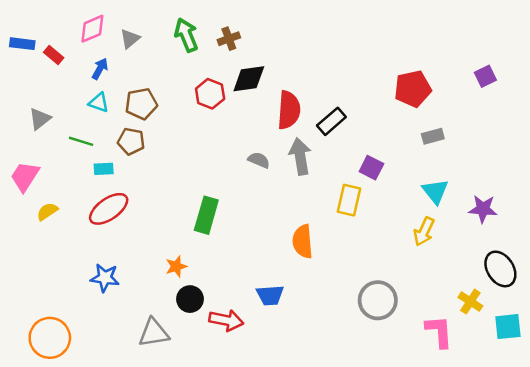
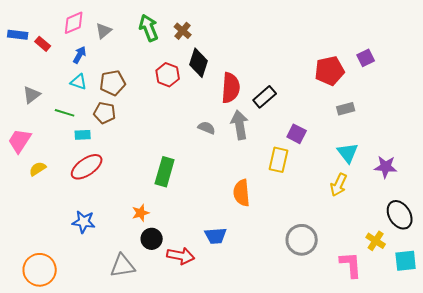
brown cross: (229, 39) -> (183, 31), turned -30
purple square: (485, 76) -> (366, 58), moved
black diamond: (249, 79) -> (199, 63), turned -64

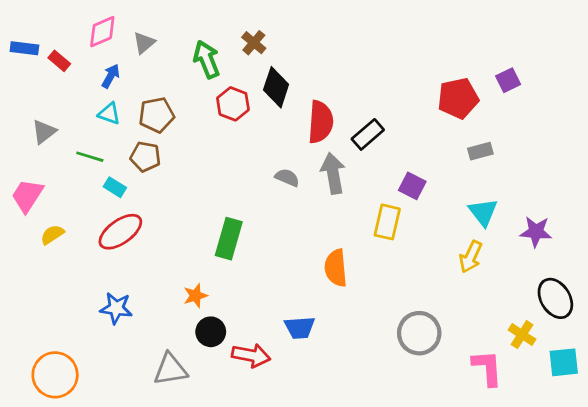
green arrow: (149, 28) -> (207, 59), moved
cyan rectangle: (83, 135) -> (115, 187), turned 35

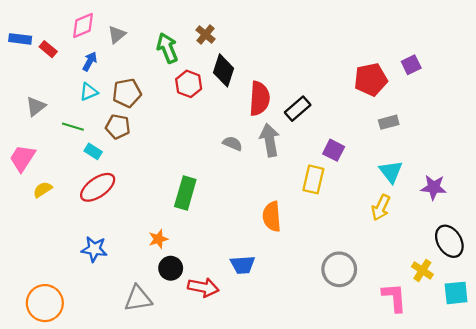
cyan triangle: (109, 114) -> (89, 92), turned -42

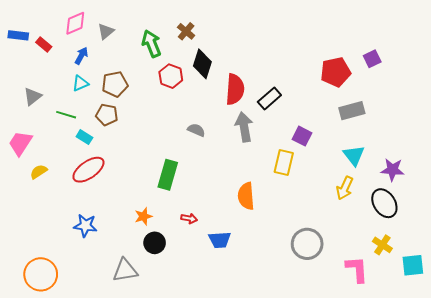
gray rectangle: (389, 122) -> (352, 111), size x1.4
gray semicircle: (232, 143) -> (196, 130), moved
black ellipse: (449, 241) -> (384, 203), moved
red arrow: (203, 287) -> (189, 218), moved, size x0.6

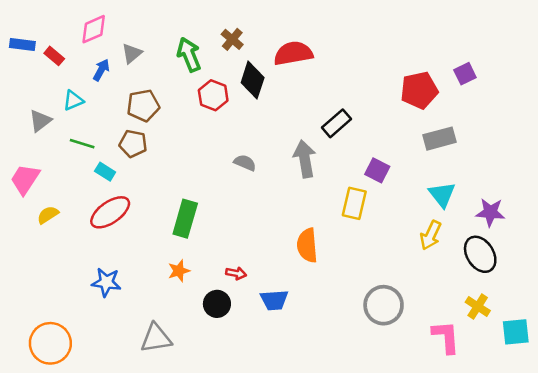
gray triangle: (106, 31) -> (132, 53), moved
cyan triangle: (80, 83) -> (73, 100), moved
red semicircle: (235, 89) -> (293, 53), moved, turned -104
green rectangle: (168, 175) -> (185, 219), moved
black circle: (155, 243) -> (217, 304), moved

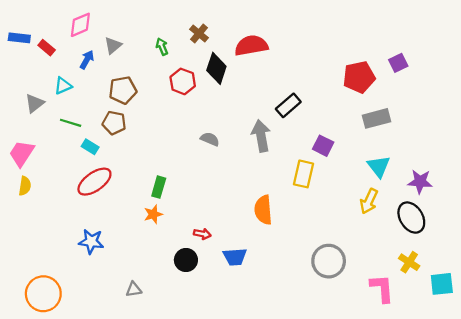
green arrow: (189, 55) -> (162, 47), size x0.6
yellow semicircle: (48, 215) -> (25, 186), moved, turned 132
green rectangle: (185, 219) -> (159, 187), size x0.7
orange star: (179, 271) -> (153, 214), moved
gray triangle: (156, 338) -> (134, 289), size x0.6

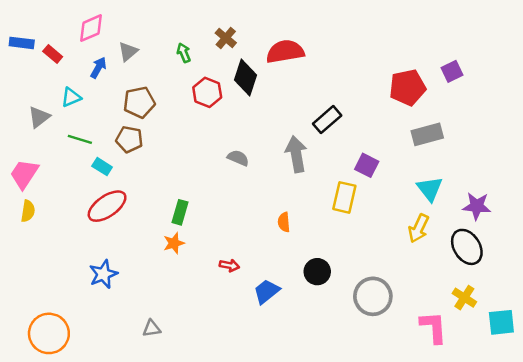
orange semicircle: (263, 210) -> (284, 222), moved, size x0.6
blue star: (91, 241) -> (103, 274), turned -30
blue trapezoid: (235, 257) -> (267, 291), turned 145
black circle: (186, 260) -> (317, 272), moved

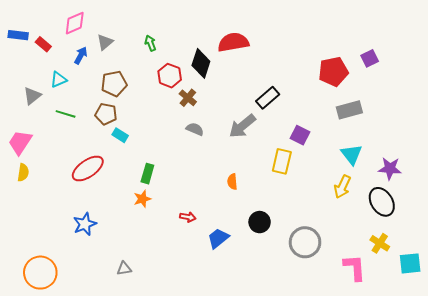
brown cross: (226, 38) -> (188, 98), moved
gray arrow: (296, 154) -> (242, 126), turned -120
cyan rectangle: (102, 167) -> (120, 135), moved

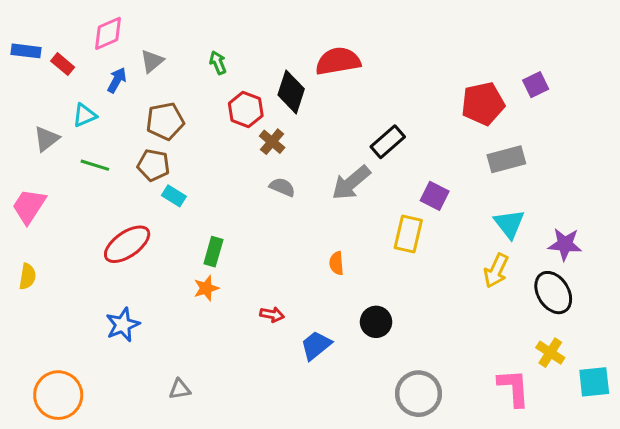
yellow semicircle: (23, 173) -> (27, 276), moved
gray circle: (305, 242) -> (418, 394), moved

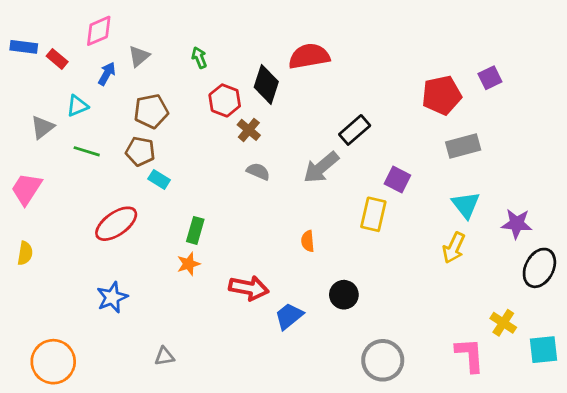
black ellipse: (553, 293) -> (539, 268), moved, turned 60
red arrow: (272, 315) -> (249, 288), size x1.8

